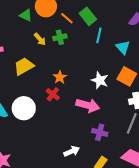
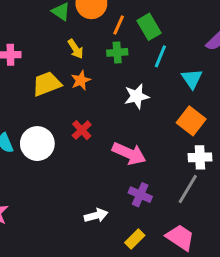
orange line: (67, 18) -> (119, 25), turned 64
green cross: (60, 37) -> (117, 52), moved
orange star: (60, 77) -> (81, 80), moved
white star: (100, 80) -> (137, 96), moved, turned 30

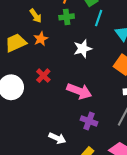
white arrow: (96, 215) -> (57, 138), turned 42

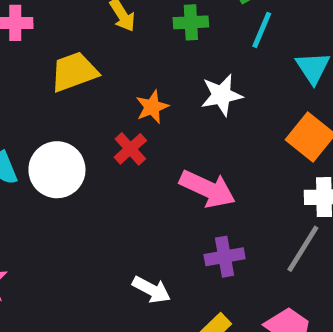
orange star: (41, 39) -> (152, 107), moved
purple cross: (89, 121) -> (225, 257), turned -35

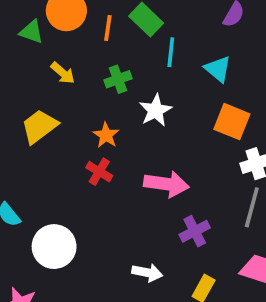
green cross: (191, 22) -> (118, 79), moved
white circle: (57, 170) -> (54, 247), moved

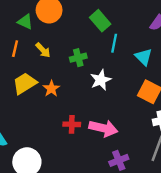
orange line: (108, 28) -> (15, 49), moved
orange star: (106, 135) -> (51, 89), moved
red cross: (99, 172) -> (72, 124), moved, turned -35

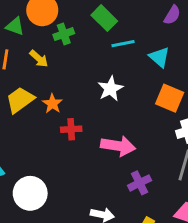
cyan line: (114, 43) -> (123, 44), turned 72
green cross: (78, 58) -> (64, 34), moved
red cross: (72, 124) -> (71, 129), moved

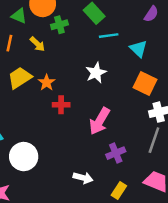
pink arrow: (118, 146) -> (100, 121), turned 108

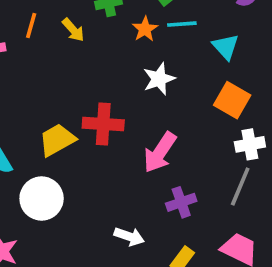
yellow trapezoid: (20, 78) -> (57, 140), moved
orange star: (47, 82) -> (145, 29), moved
red cross: (61, 105) -> (103, 124), size x1.5

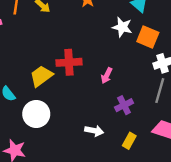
white star: (159, 79) -> (122, 27), moved, turned -30
pink arrow: (160, 152) -> (107, 76), size x0.6

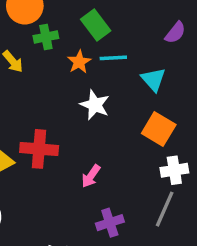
white star: (122, 27) -> (95, 105), moved

